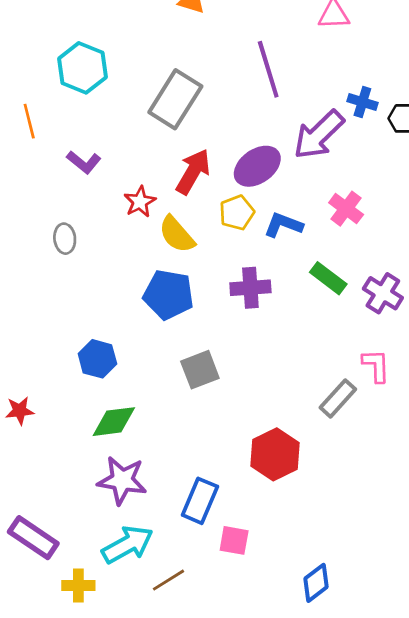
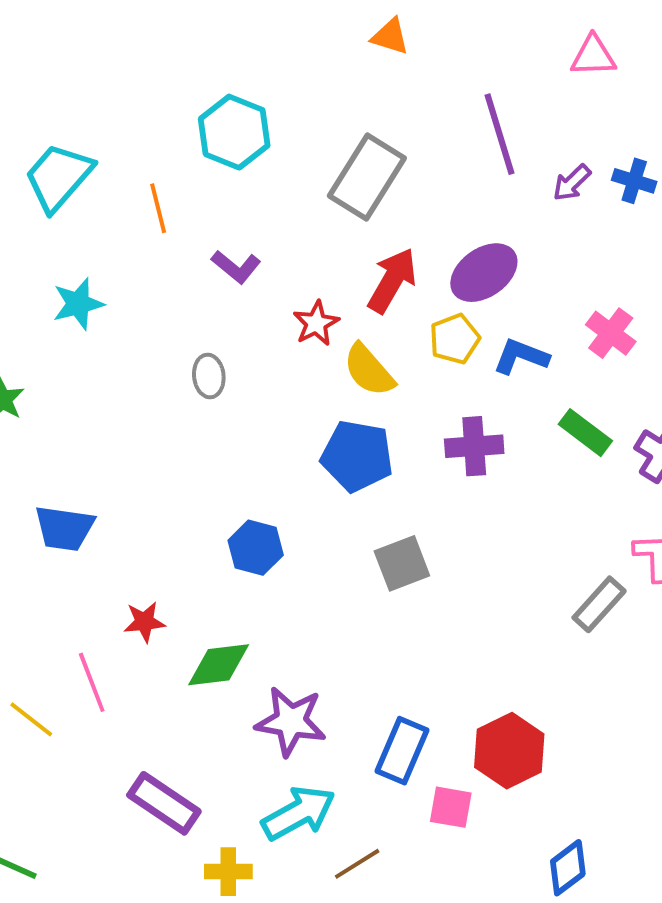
purple arrow: (319, 135) -> (572, 183), moved, size x0.5
green diamond: (114, 422) -> (219, 665), moved
red hexagon: (275, 454) -> (509, 751), moved

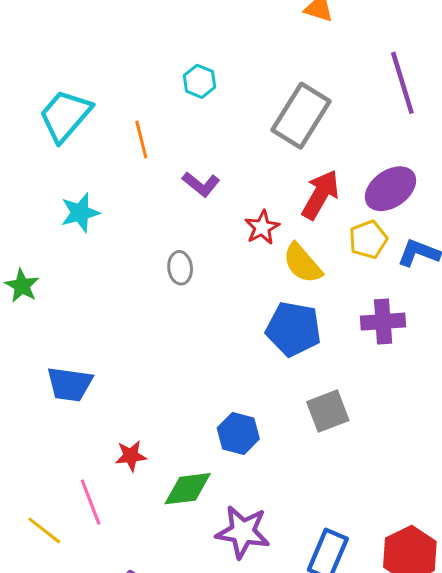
cyan hexagon: (234, 132) -> (199, 81), size x0.6
blue hexagon: (256, 548) -> (238, 433), moved

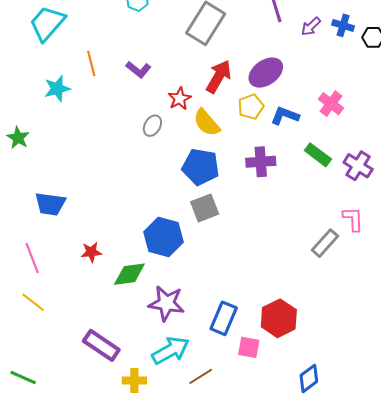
orange line: (141, 139) -> (91, 64), moved
gray ellipse: (180, 268) -> (152, 126), moved, turned 35
gray square: (328, 411) -> (205, 208), moved
blue hexagon: (238, 433) -> (163, 237), size x1.4
pink line: (91, 502) -> (32, 258), moved

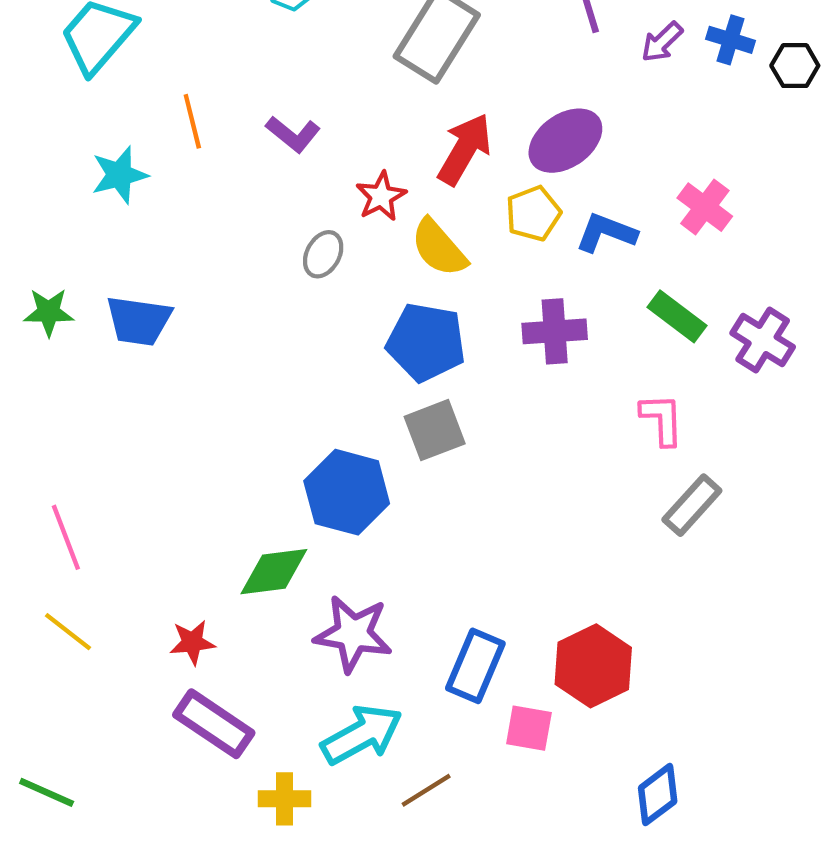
green star: (18, 138) -> (49, 312), moved, turned -30
blue trapezoid: (50, 204) -> (139, 321), moved
pink L-shape: (353, 219) -> (662, 419), moved
red star: (91, 252) -> (192, 642), moved

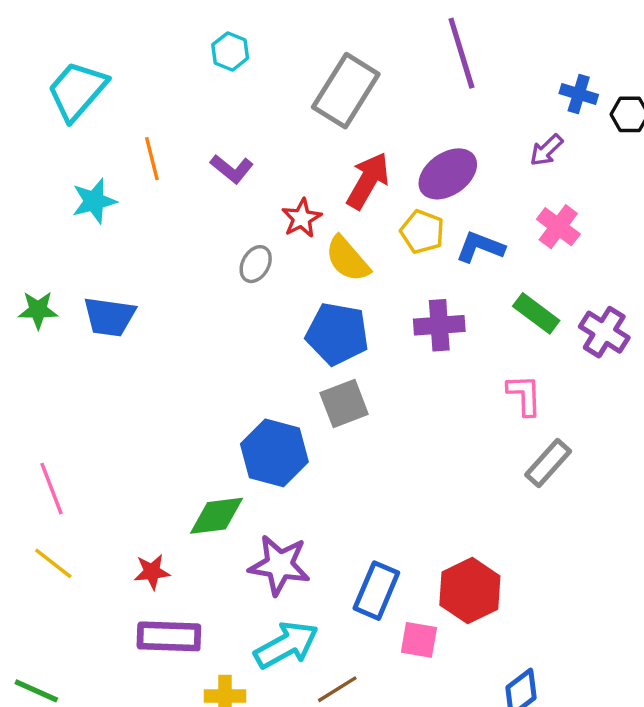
purple arrow: (662, 42) -> (546, 150), moved
yellow pentagon: (533, 214) -> (422, 232), turned -30
purple rectangle: (214, 724) -> (169, 636), turned -32

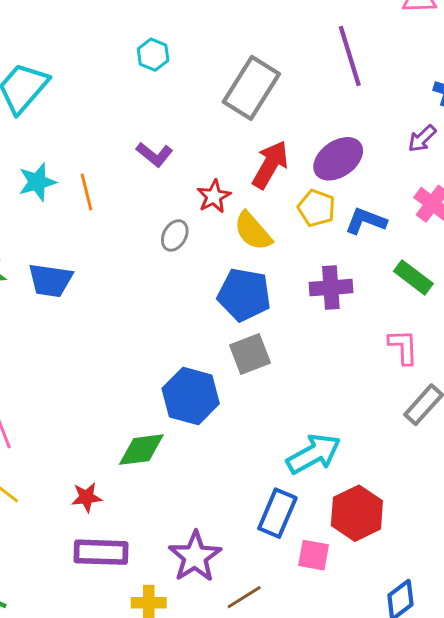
orange line: (152, 159) -> (86, 192), moved
purple star: (279, 565) -> (195, 557), moved, turned 30
cyan arrow: (286, 645) -> (314, 454), moved

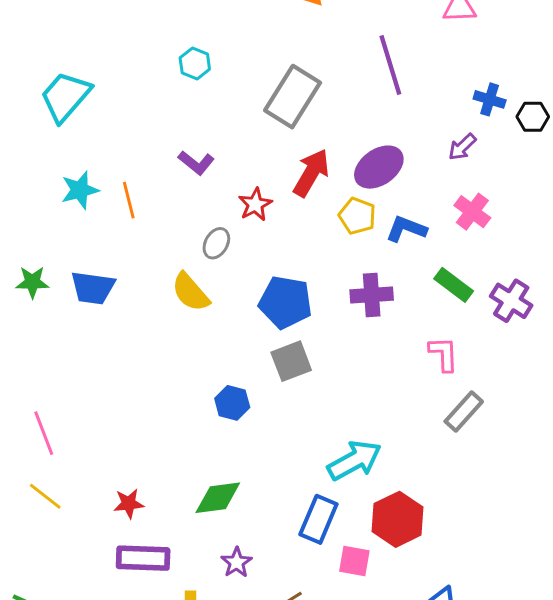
yellow semicircle: (253, 231) -> (190, 292), moved
blue hexagon: (191, 396) -> (232, 403), size x0.6
green diamond: (141, 450) -> (218, 498), moved
purple star: (195, 557) -> (237, 562), size x0.6

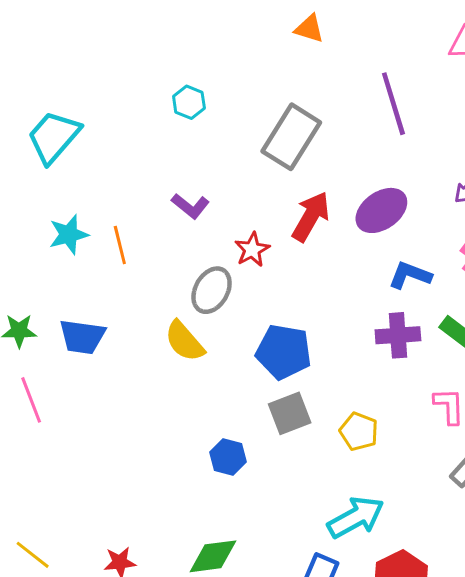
yellow pentagon: (357, 216) -> (359, 431), moved
gray ellipse: (216, 243) -> (212, 290), size x1.4
purple cross: (372, 295) -> (398, 335), moved
pink line: (44, 433) -> (31, 400), moved

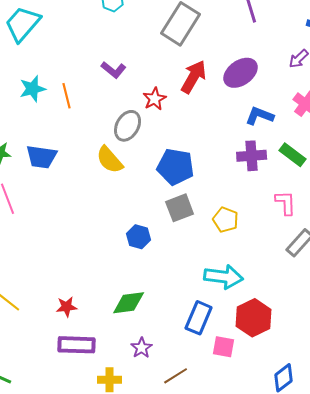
cyan arrow: (356, 517) -> (224, 277), turned 36

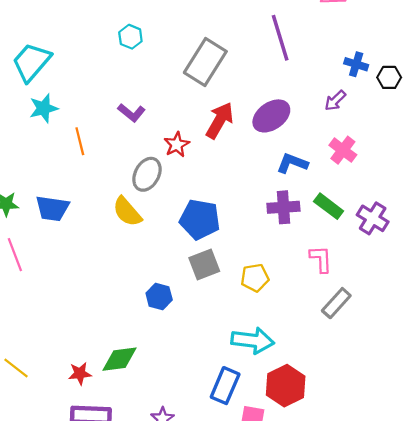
cyan star: (33, 89) -> (44, 108), moved
yellow pentagon: (226, 220) -> (255, 278), turned -30
green diamond: (129, 303) -> (119, 359), moved

